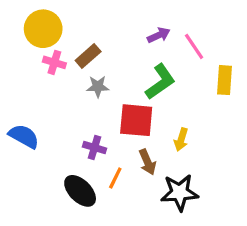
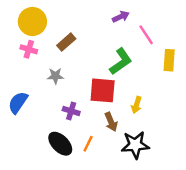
purple arrow: (159, 35) -> (121, 17), moved
pink cross: (54, 62) -> (29, 49), moved
gray star: (98, 87) -> (55, 76), moved
blue semicircle: (24, 136) -> (18, 103), turned -85
orange line: (115, 178) -> (88, 144), moved

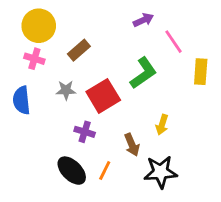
red square: (103, 90) -> (103, 96), moved, turned -36
blue semicircle: (18, 103) -> (22, 100), moved, turned -40

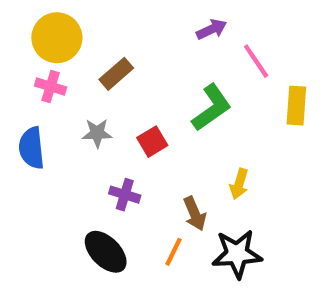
red square: (103, 96) -> (152, 142), size x0.6
orange line: (105, 171) -> (173, 252), moved

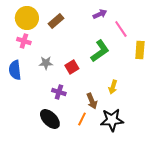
brown rectangle: (116, 74) -> (56, 21), moved

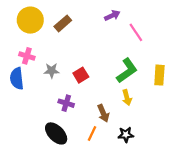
pink cross: (24, 41) -> (27, 56), moved
yellow rectangle: (140, 50) -> (159, 75), moved
green L-shape: (100, 51) -> (127, 71), moved
yellow arrow: (113, 87) -> (127, 98), turned -32
black star: (112, 120) -> (126, 135), size x0.6

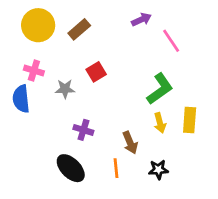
red square: (81, 75) -> (96, 72), moved
yellow rectangle: (159, 75) -> (190, 120), moved
orange line: (92, 133) -> (116, 168), turned -32

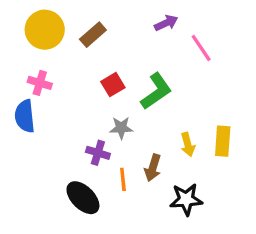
gray star: (65, 89) -> (121, 128), moved
green L-shape: (160, 89) -> (156, 91), moved
brown arrow: (130, 143) -> (153, 168), turned 40
orange line: (116, 168) -> (123, 179), moved
black star: (158, 170) -> (186, 199), size x1.4

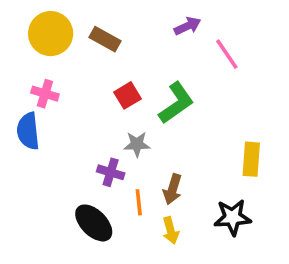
brown rectangle: (93, 35) -> (105, 39), turned 70
yellow arrow: (188, 144) -> (171, 230), moved
black star: (186, 199) -> (233, 217), moved

